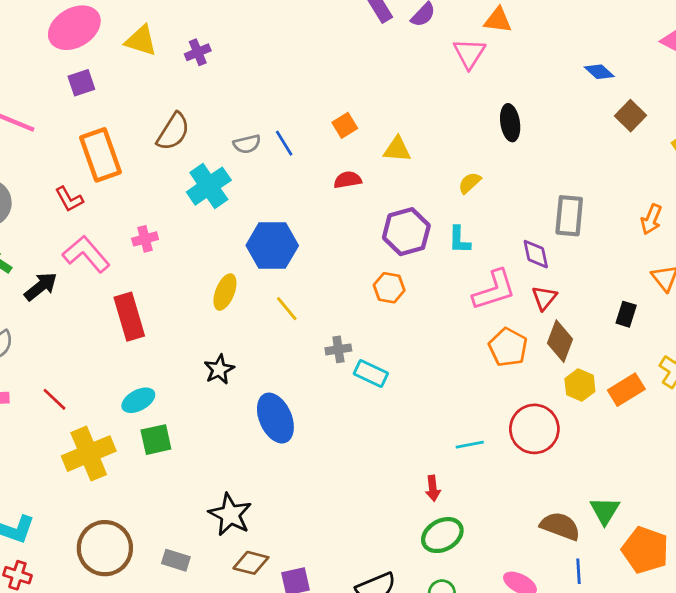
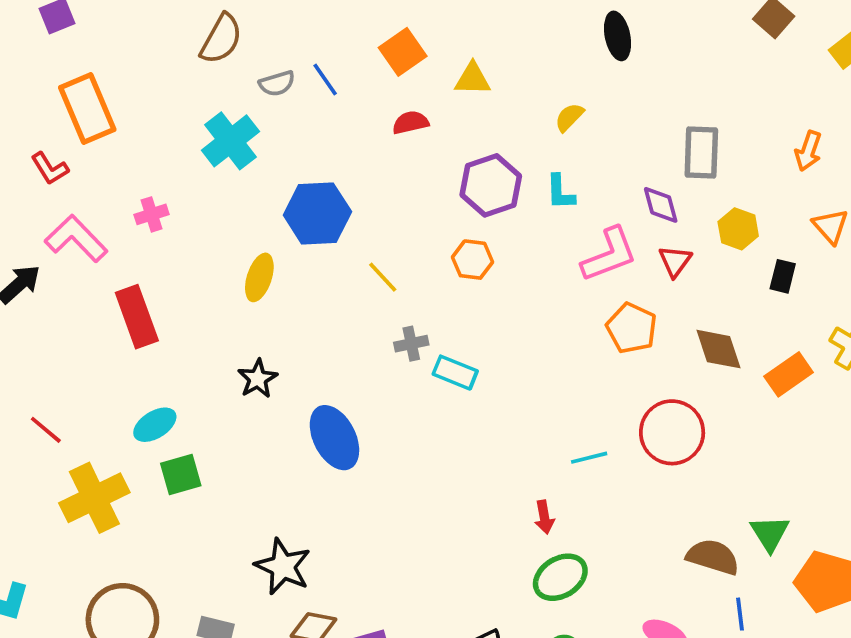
orange square: (345, 125) -> (403, 52), size x1.4
brown semicircle: (173, 132) -> (221, 39), moved
yellow line: (287, 309) -> (383, 277), moved
brown diamond: (560, 341) -> (719, 349), moved, turned -36
yellow hexagon: (580, 385) -> (738, 229), moved

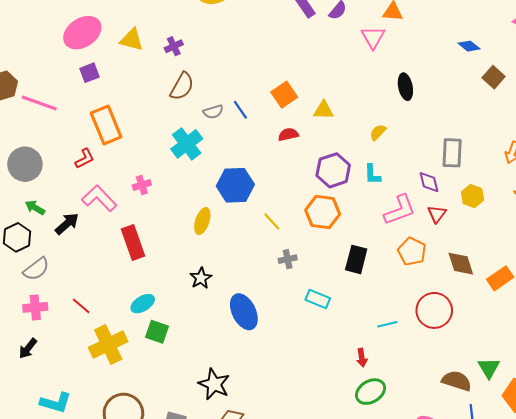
red L-shape: (50, 168) -> (85, 159), turned -85
orange hexagon: (473, 260) -> (323, 212), size x1.5
black rectangle: (783, 276) -> (356, 259), moved, size x1.5
cyan rectangle: (455, 373) -> (318, 299), moved
green square: (181, 474) -> (157, 332), turned 35

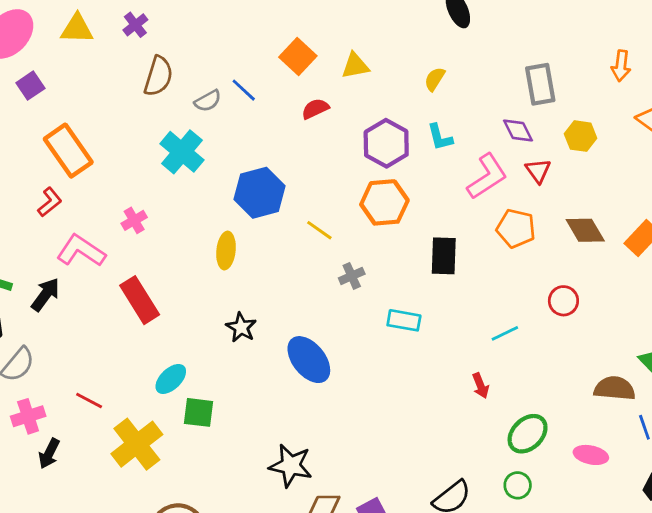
red circle: (434, 310) -> (563, 301), size x0.6
black arrow: (28, 348) -> (49, 454), moved
green ellipse: (371, 392) -> (528, 434), moved

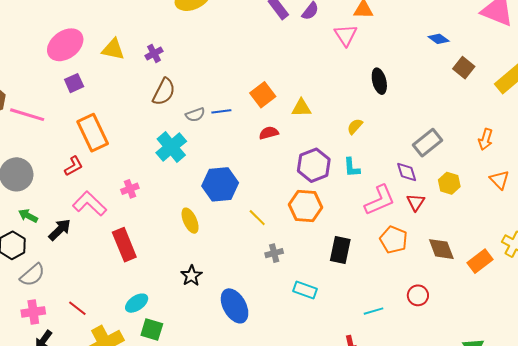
gray rectangle: (540, 84) -> (427, 143), turned 52
blue line: (244, 90) -> (221, 111), turned -60
yellow ellipse: (226, 251) -> (190, 221), turned -40

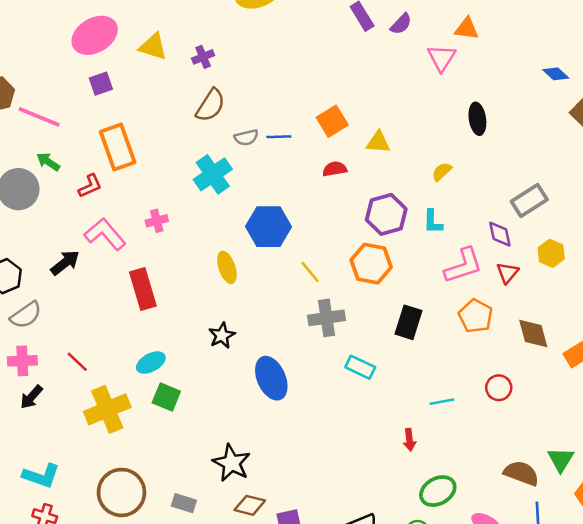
green arrow: (28, 216) -> (48, 162), moved
gray cross: (274, 253) -> (327, 318), size x1.6

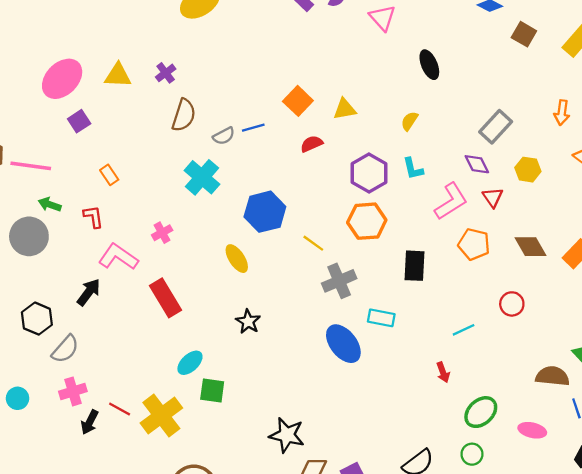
orange rectangle: (118, 147) -> (109, 175), size x0.5
red L-shape: (90, 186) -> (93, 217), turned -60
red line: (77, 362) -> (120, 409), moved
blue ellipse: (271, 378) -> (343, 344), moved

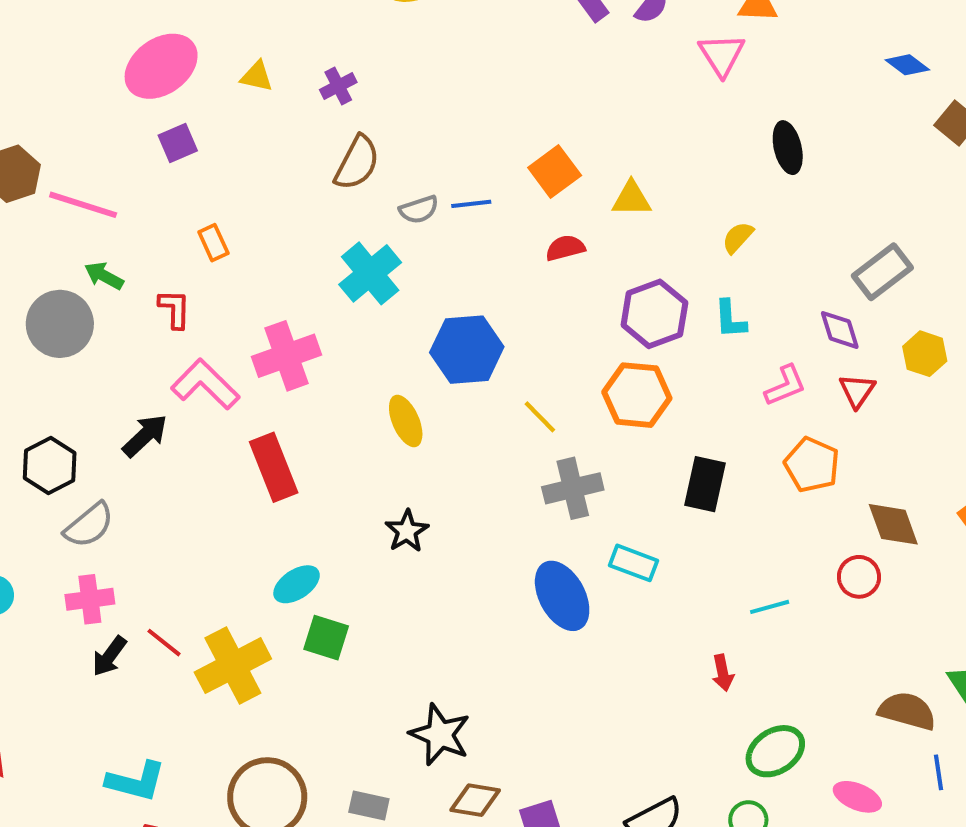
yellow triangle: (118, 75) -> (257, 76), size x0.7
pink L-shape: (451, 201) -> (785, 386), size x0.7
pink cross: (162, 233) -> (286, 356), size x1.8
brown diamond: (530, 247) -> (893, 524), moved

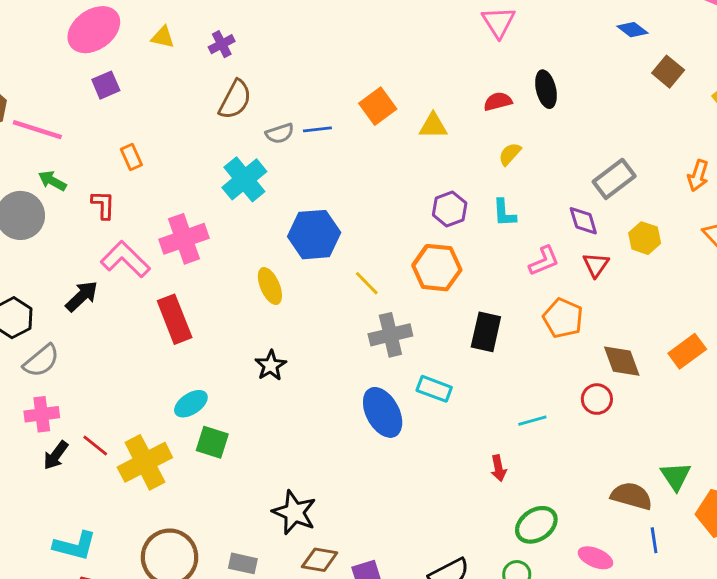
red semicircle: (565, 248) -> (498, 101), moved
purple hexagon: (654, 314) -> (450, 209), size x0.7

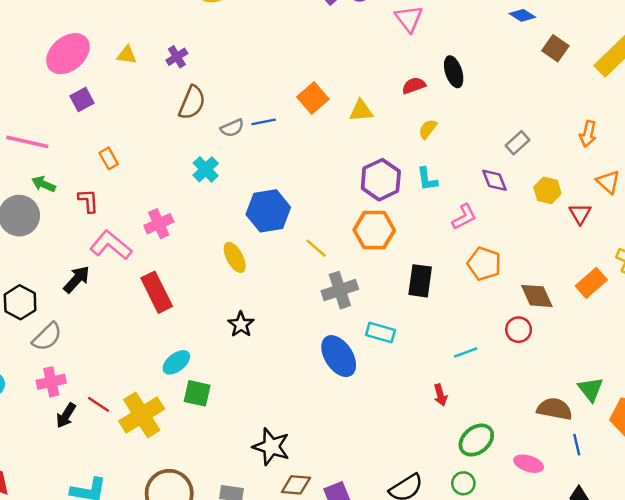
cyan cross: (244, 179) -> (206, 169), size x0.7
gray rectangle: (614, 179) -> (517, 143), size x0.7
purple hexagon: (450, 209) -> (381, 180), size x1.4
pink cross: (184, 239) -> (159, 224), size x0.7
red triangle: (596, 265) -> (580, 214), moved

